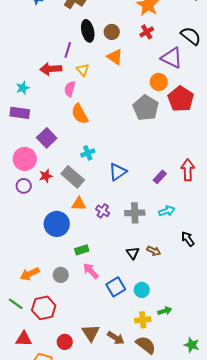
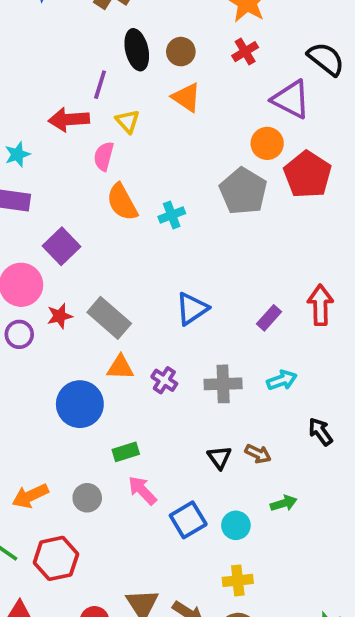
cyan cross: (88, 153) -> (172, 215), moved
green arrow: (165, 311) -> (284, 503), moved

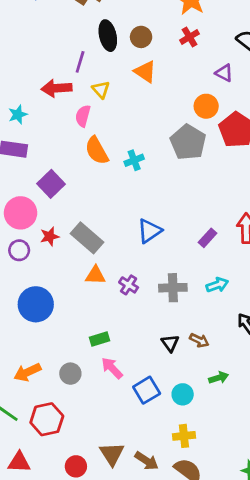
purple triangle: (291, 99) -> (224, 73), size x0.6
blue circle: (80, 404) -> (36, 304), moved

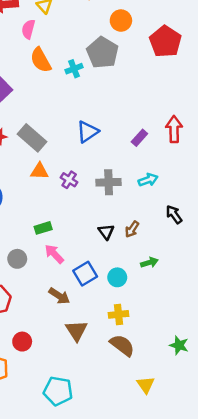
orange circle: (206, 106) -> (121, 21), moved
gray pentagon: (188, 142) -> (102, 53), moved
brown arrow: (199, 340) -> (132, 229), turned 98
brown triangle: (112, 454) -> (76, 330), moved
brown arrow: (147, 461) -> (59, 296), moved

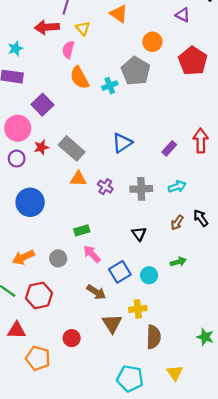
brown arrow: (132, 229) -> (177, 222), moved
yellow cross: (118, 314) -> (138, 309), moved
red circle: (22, 342) -> (72, 338), moved
brown semicircle: (122, 345) -> (154, 337), turned 55
cyan pentagon: (58, 391) -> (130, 379), moved

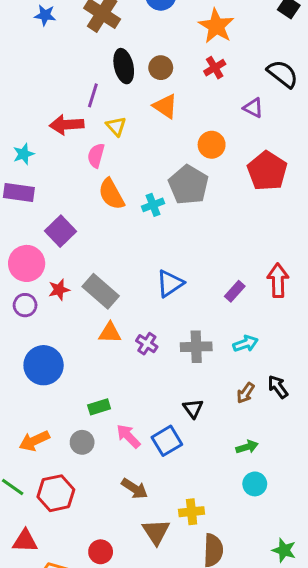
green rectangle: (82, 230) -> (99, 407), moved
blue square: (120, 272) -> (167, 441), moved
cyan circle: (149, 275) -> (255, 484), moved

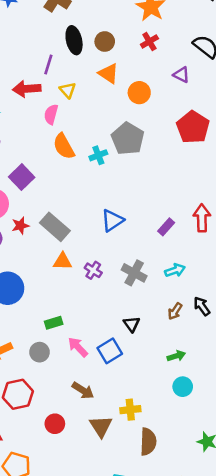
orange circle: (212, 145) -> (139, 93), moved
gray cross: (196, 347) -> (134, 273), turned 30
red circle: (101, 552) -> (55, 424), moved

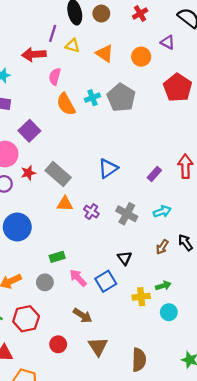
orange triangle: (109, 73) -> (105, 53), moved
yellow triangle: (68, 90) -> (73, 46), moved, turned -32
orange circle: (139, 93) -> (141, 57), moved
cyan cross: (98, 155) -> (92, 98), moved
yellow cross: (130, 410) -> (141, 297), moved

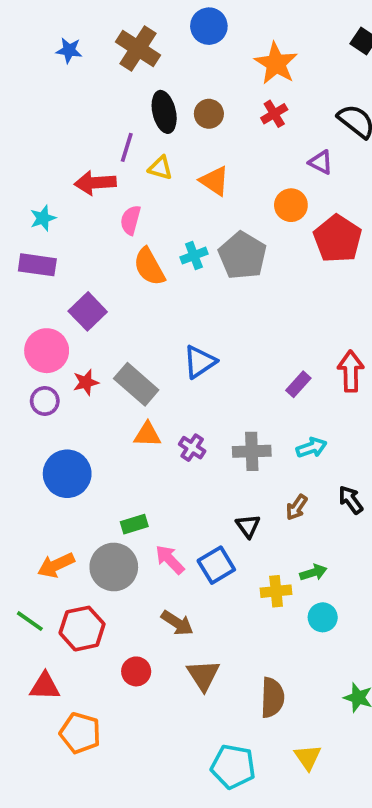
orange circle: (141, 57) -> (291, 205), moved
blue triangle: (108, 168) -> (200, 362), moved
gray cross: (127, 214) -> (252, 451), turned -30
brown arrow: (162, 247) -> (297, 507), moved
gray circle: (45, 282) -> (114, 567), size x1.6

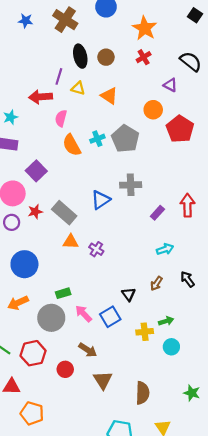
gray cross: (252, 451) -> (131, 185), moved
orange arrow: (56, 565) -> (18, 303), moved
red circle: (136, 671) -> (65, 369), moved

